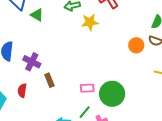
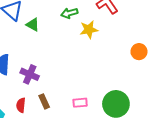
brown rectangle: (49, 80) -> (44, 101), moved
pink rectangle: (87, 88) -> (80, 103), moved

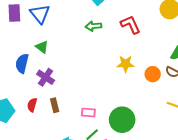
green triangle: (33, 25) -> (42, 47), moved
yellow star: (89, 30) -> (126, 64), moved

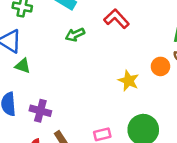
green triangle: (42, 47) -> (23, 66), moved
yellow star: (126, 64) -> (129, 81), moved, turned -30

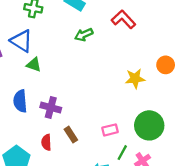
yellow star: (129, 81) -> (135, 79), turned -30

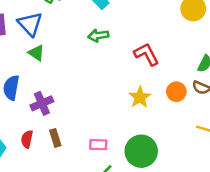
red L-shape: (123, 19) -> (147, 54), moved
yellow star: (135, 79) -> (140, 97), turned 30
purple cross: (51, 107) -> (42, 103), turned 36

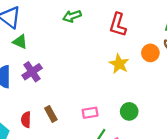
red L-shape: (147, 54) -> (118, 25), turned -125
purple cross: (42, 103) -> (32, 72), moved
green circle: (141, 151) -> (129, 111), size x0.6

